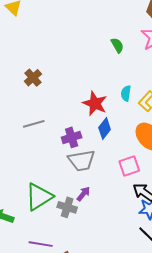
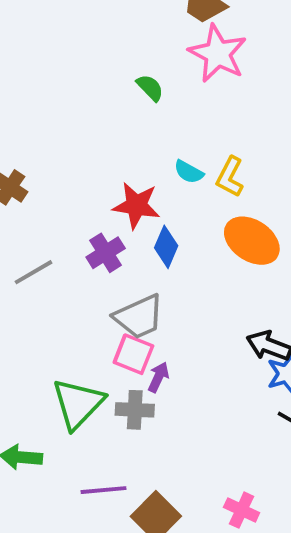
cyan semicircle: (126, 93) -> (189, 172), turned -56
purple cross: (72, 137) -> (106, 253), moved
pink square: (129, 166) -> (133, 354), moved, turned -35

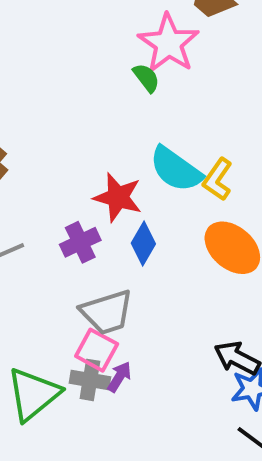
pink star: (218, 54) -> (169, 43), moved
cyan semicircle: (189, 172) -> (176, 169), size x1.8
gray cross: (135, 410) -> (90, 380), moved

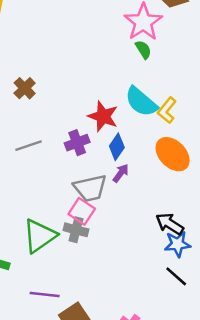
green semicircle: (146, 78) -> (143, 50), moved
purple arrow: (119, 377) -> (121, 173), moved

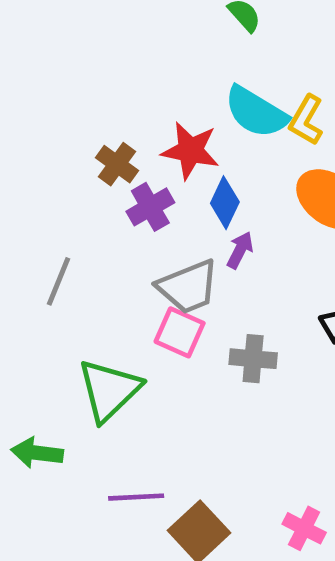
brown cross: (25, 88) -> (117, 164), moved
gray line: (28, 146) -> (59, 281), moved, turned -40
gray cross: (76, 230) -> (253, 359), moved

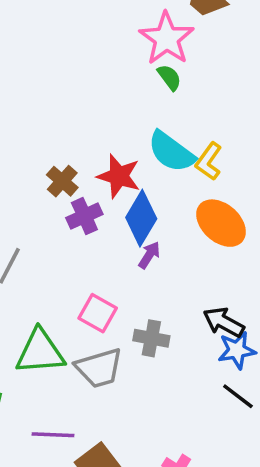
blue diamond: (225, 203) -> (141, 218), size x1.4
gray trapezoid: (188, 287) -> (99, 368), moved
green triangle: (109, 390) -> (40, 352), turned 34

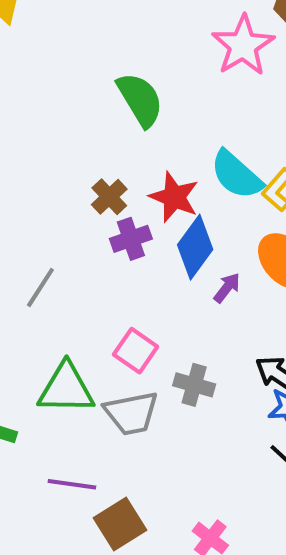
green semicircle: (169, 77) -> (140, 100), moved, size x1.8
purple arrow: (149, 255) -> (227, 288), moved

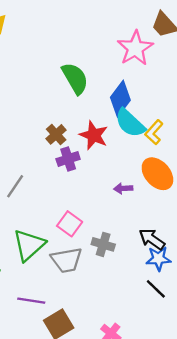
blue diamond: (195, 247) -> (120, 99), moved
purple arrow: (227, 288) -> (123, 188), turned -132
green triangle: (66, 389) -> (29, 245), turned -44

